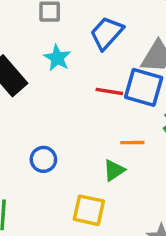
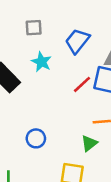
red line: (109, 91) -> (82, 84), turned -48

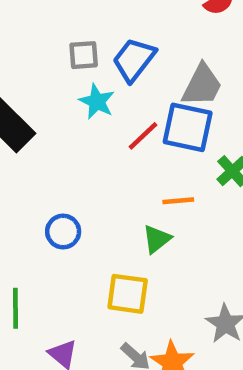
gray square: (34, 28) -> (84, 55), moved
cyan star: (41, 62) -> (97, 102), moved

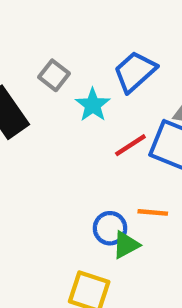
gray square: (84, 55) -> (54, 75), moved, turned 32
blue circle: (63, 232) -> (110, 228), moved

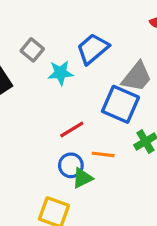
cyan star: (93, 105) -> (61, 73), turned 30
red line: (130, 145) -> (72, 130), moved

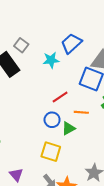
gray square: (32, 50) -> (21, 45), moved
blue circle: (71, 165) -> (52, 120), moved

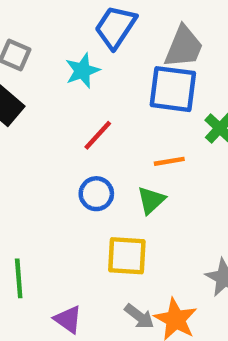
red line: (60, 97) -> (98, 135), moved
blue circle: (52, 120) -> (96, 194), moved

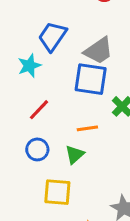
gray trapezoid: (184, 47) -> (99, 51), turned 32

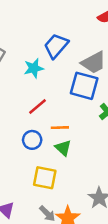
orange line: (87, 128) -> (60, 128), moved
green triangle: (75, 155) -> (63, 148), turned -42

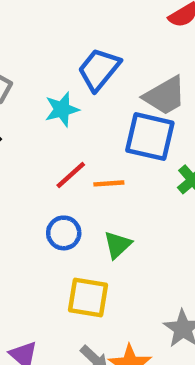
orange line: (60, 128) -> (109, 183), moved
green triangle: (63, 148) -> (118, 245), turned 36

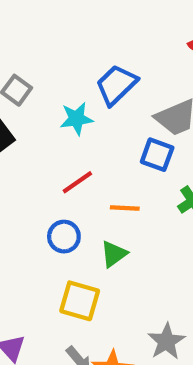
blue square: (150, 137) -> (157, 155), size x0.7
orange line: (109, 183) -> (125, 208), moved

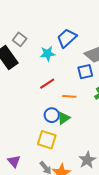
blue square: (157, 155) -> (85, 72), turned -35
blue circle: (64, 237) -> (52, 115), moved

